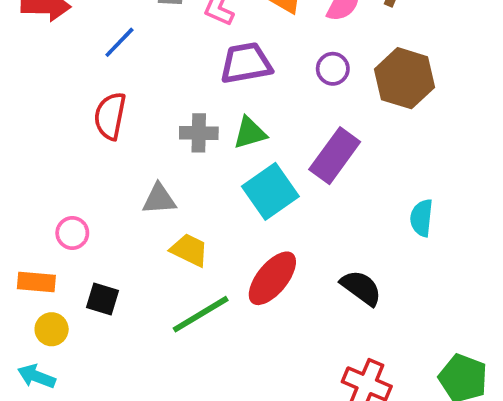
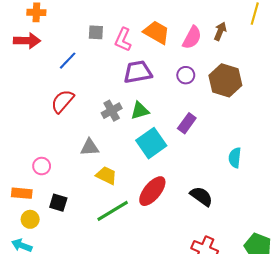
red semicircle: (110, 116) -> (62, 101), turned 30
gray cross: (199, 133) -> (112, 111), turned -30
purple rectangle: (335, 156) -> (187, 123), size x0.7

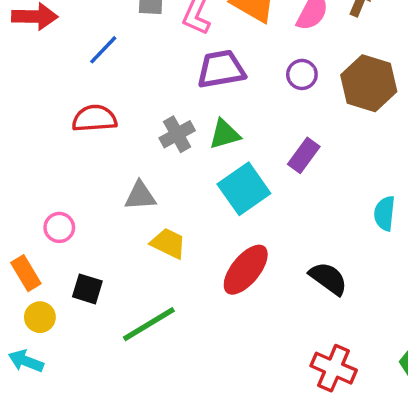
red semicircle: (62, 101) -> (94, 118), turned 45
orange rectangle: (22, 193) -> (26, 273), turned 54
green line: (113, 211) -> (149, 324), moved

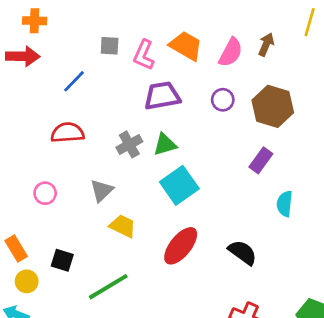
purple rectangle: (304, 155) -> (261, 160), moved
gray triangle: (140, 196) -> (102, 191), turned -40
pink circle: (59, 227) -> (45, 193), moved

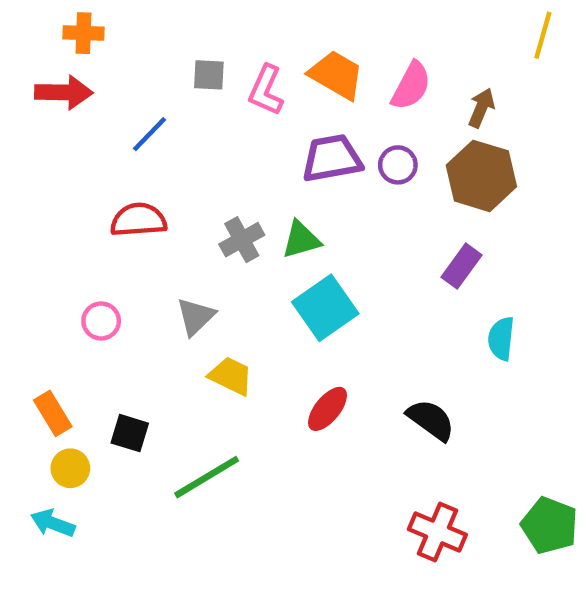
brown arrow: (266, 44) -> (481, 108), moved
purple trapezoid: (162, 96) -> (332, 158), moved
red ellipse: (181, 246) -> (328, 409), size x0.7

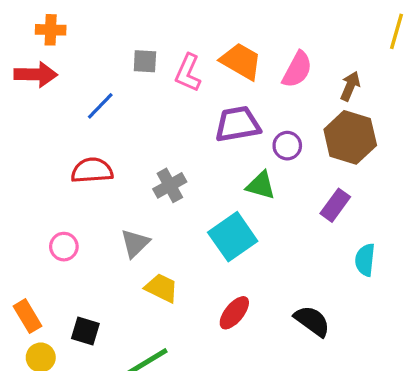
purple circle: (398, 165) -> (287, 146), moved
green triangle: (301, 240) -> (261, 185), moved, turned 32

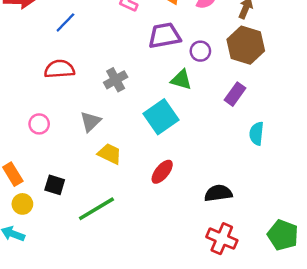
black semicircle: (312, 321) -> (218, 193), moved, turned -44

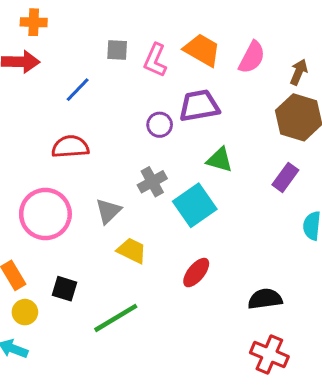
purple circle: (200, 51) -> (160, 125), moved
gray cross: (116, 80) -> (152, 182), moved
pink circle: (39, 124) -> (45, 214), size x2.0

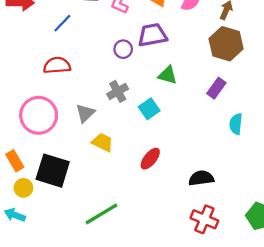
cyan square: (195, 205) -> (149, 109), size x0.7
black square: (64, 289) -> (53, 171), size x1.8
green line: (116, 318) -> (101, 214), moved

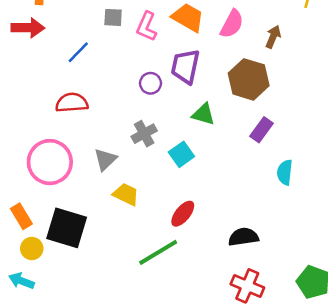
purple trapezoid: (152, 35) -> (185, 67), turned -68
brown hexagon: (226, 44) -> (249, 79), moved
green line: (101, 214) -> (158, 252), moved

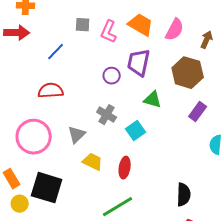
gray cross: (144, 134) -> (107, 115), turned -30
red ellipse: (183, 214) -> (125, 168), moved, turned -30
black semicircle: (243, 237) -> (184, 195), turned 100

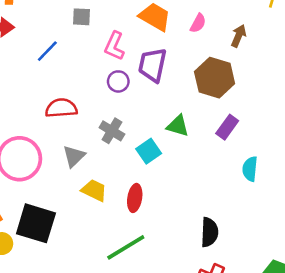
pink semicircle: (175, 30) -> (198, 23), size x0.7
pink L-shape: (109, 32) -> (114, 46), moved
red semicircle: (51, 91) -> (61, 108), moved
green triangle: (153, 100) -> (178, 126), moved

